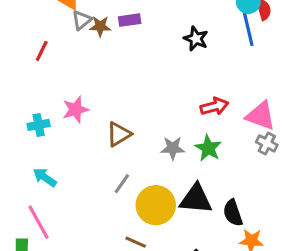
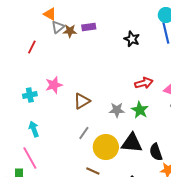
cyan arrow: (45, 177) -> (34, 129), turned 35

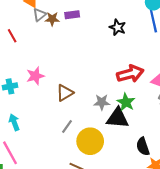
red line: (32, 47) -> (12, 36), turned -56
red arrow: (144, 83) -> (130, 74), size x1.4
black triangle: (132, 143) -> (118, 118), moved

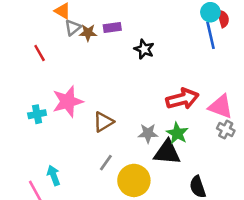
black star: (118, 27) -> (144, 49), moved
pink star: (35, 76) -> (68, 101), size x1.4
cyan arrow: (14, 122) -> (54, 175), moved

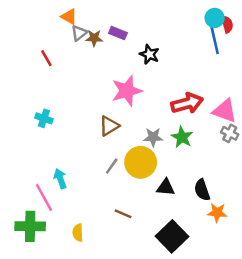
purple rectangle: (112, 28) -> (118, 33), turned 30
pink star: (68, 101) -> (127, 91), moved
cyan cross: (37, 114) -> (44, 118), turned 30
black triangle: (167, 152) -> (166, 187), moved, size x0.7
yellow circle: (134, 180) -> (141, 162), moved

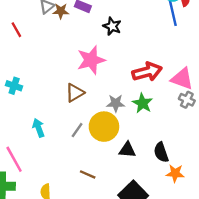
cyan arrow: (60, 179) -> (39, 128), moved

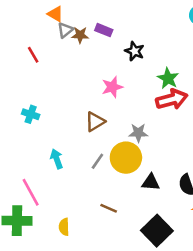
pink star: (91, 60) -> (112, 87), size x0.7
green star: (142, 103) -> (168, 78), moved

